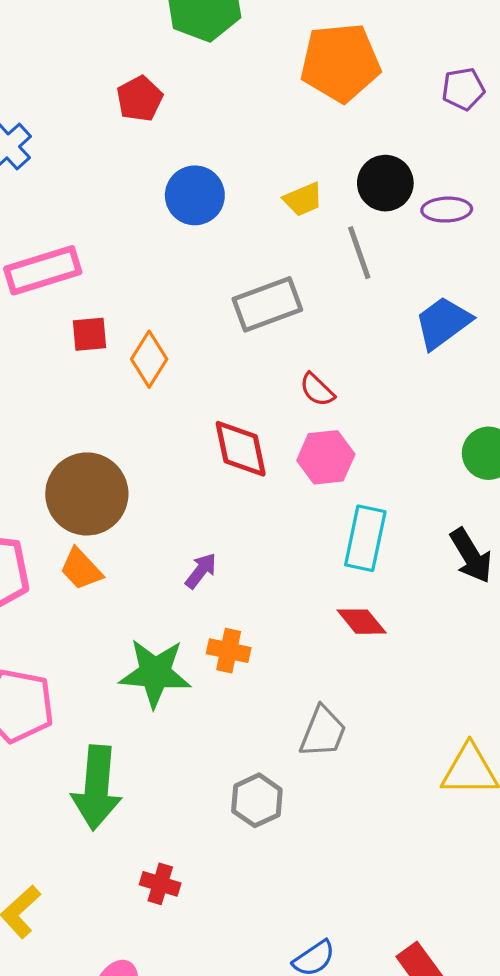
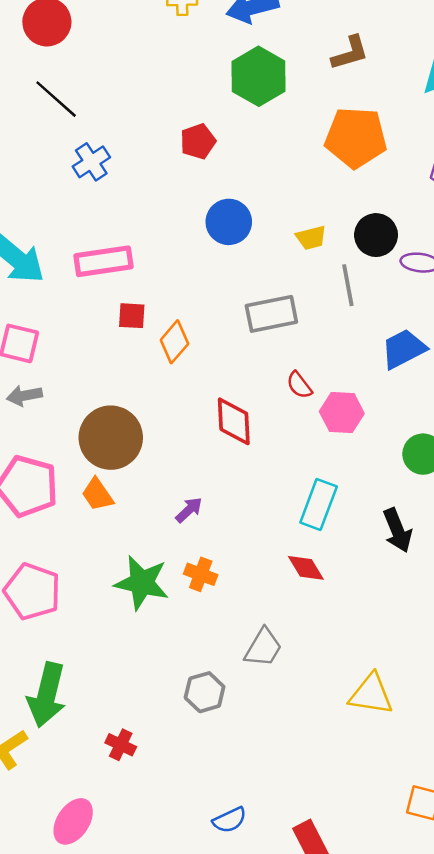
pink hexagon: (326, 457) -> (342, 413), moved
green arrow: (97, 788) -> (47, 695), moved

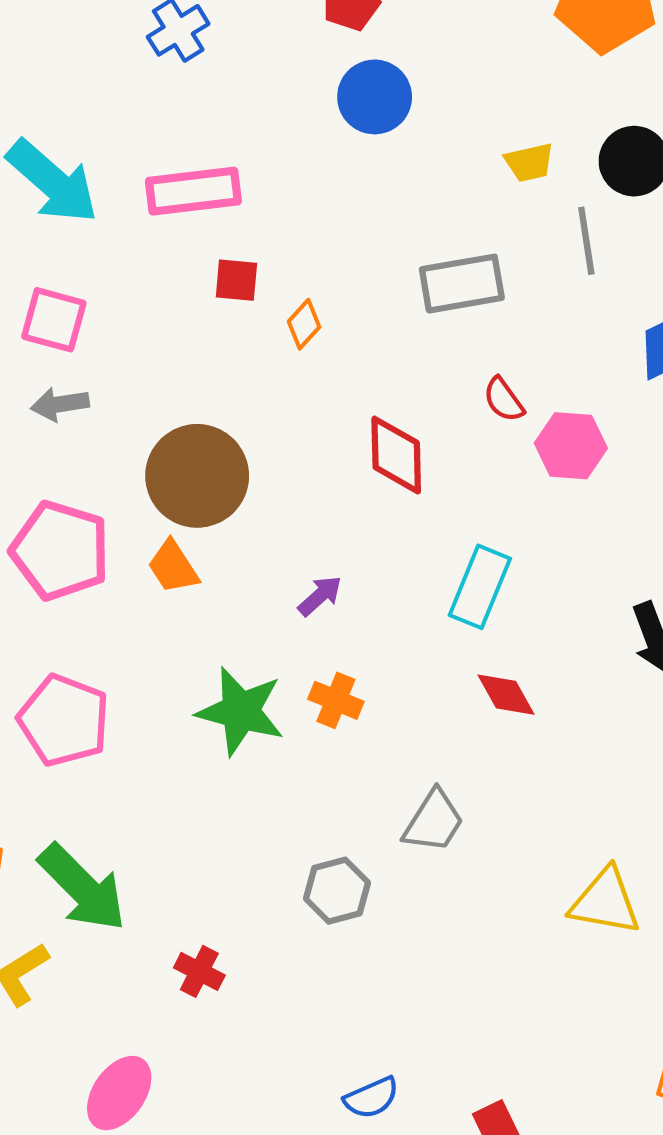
blue circle: (229, 222) -> (375, 97), moved
orange diamond: (174, 342) -> (304, 324), size x0.7
cyan rectangle: (319, 505) -> (480, 587), moved
green arrow: (47, 695) -> (82, 888), turned -60

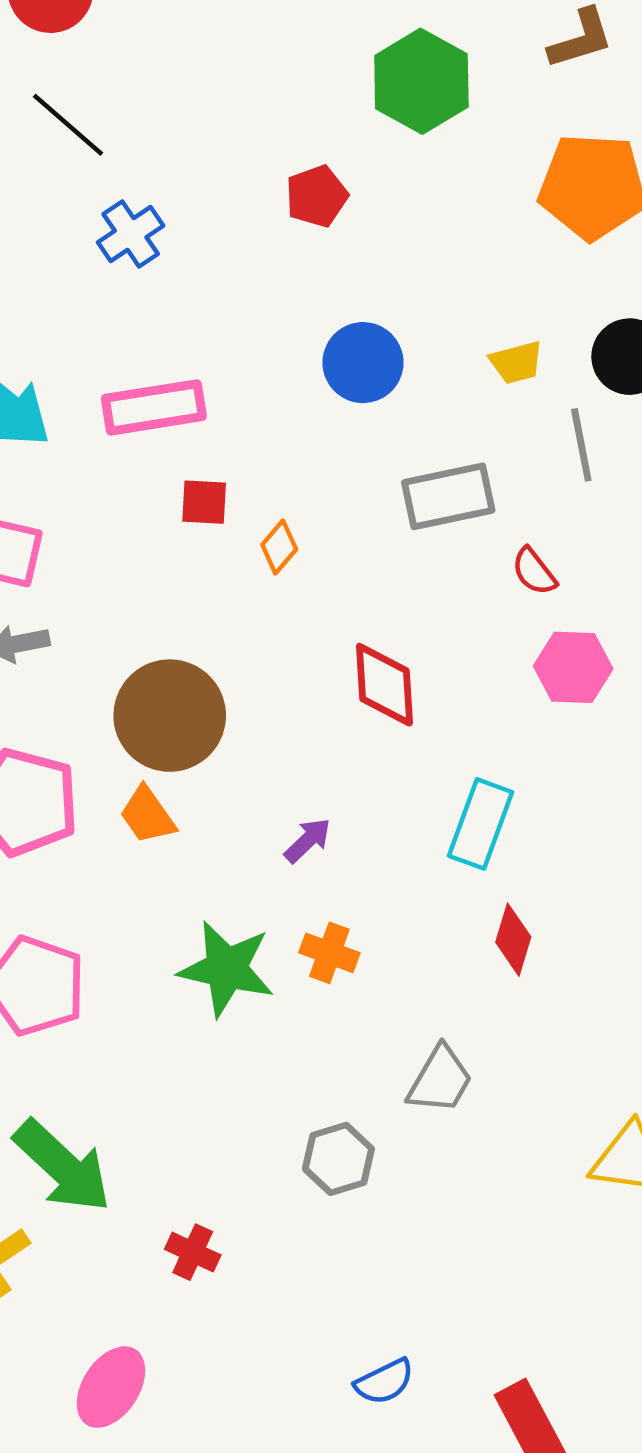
blue circle: (375, 97) -> (363, 363), moved
red semicircle: (504, 400) -> (534, 572), moved
red diamond: (506, 695) -> (513, 940), turned 48

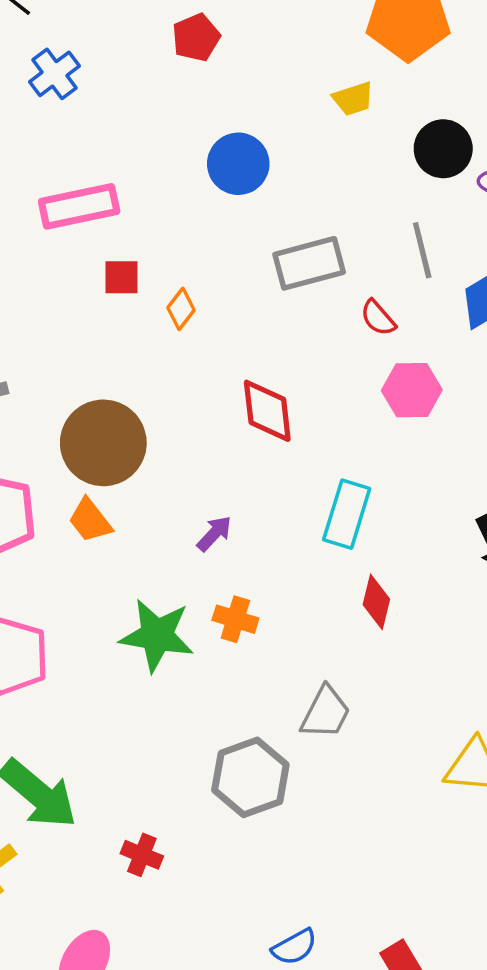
yellow trapezoid: (516, 362) -> (353, 99), moved
gray line: (581, 445) -> (422, 250), moved
gray hexagon: (338, 1159) -> (250, 777), size x1.4

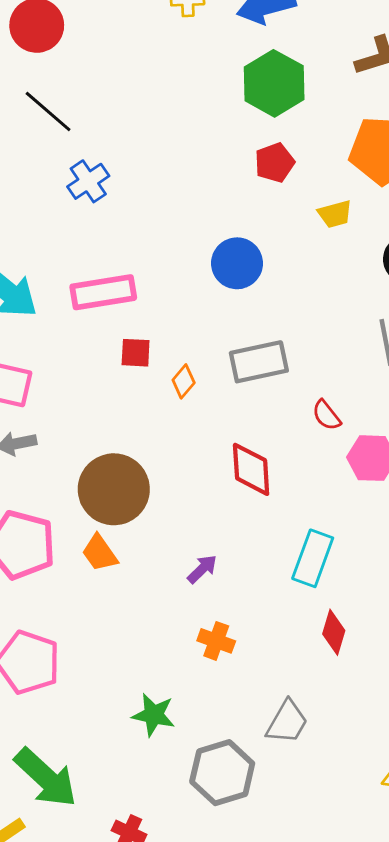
red pentagon: (196, 38) -> (274, 163), moved
gray rectangle: (309, 263) -> (259, 362), moved
red semicircle: (378, 318) -> (326, 415), moved
green star: (157, 635) -> (154, 715), moved, size x0.7

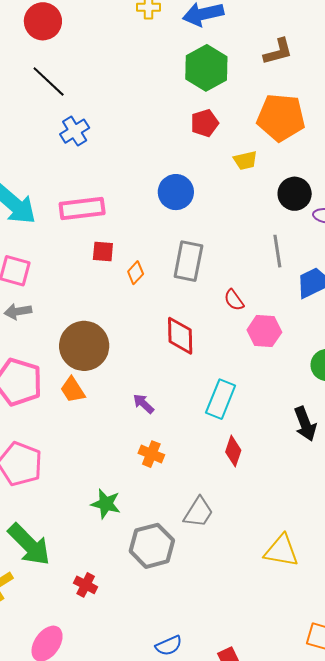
gray rectangle: (259, 362) -> (188, 261), turned -69
purple arrow: (202, 569) -> (143, 404), turned -95

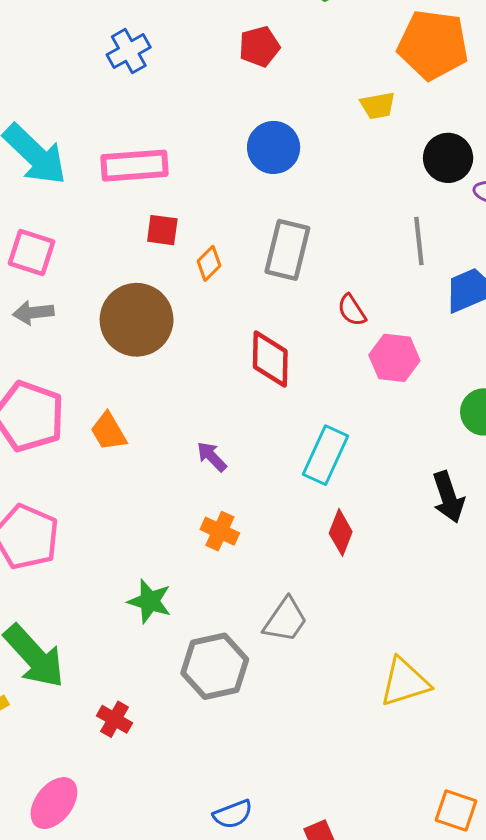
red pentagon: (205, 123) -> (259, 46), moved
brown circle: (84, 346) -> (137, 320), moved
yellow triangle: (281, 551) -> (405, 682), turned -30

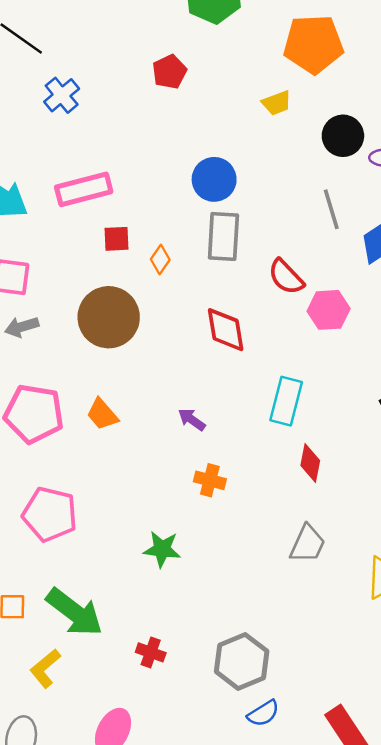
blue circle: (274, 147) -> (214, 179), moved
red semicircle: (352, 310) -> (286, 277), size x1.4
gray trapezoid: (285, 620) -> (307, 544), moved
gray hexagon: (215, 666) -> (242, 661), moved

